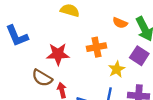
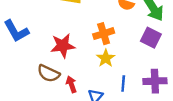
yellow star: (117, 69) -> (106, 58), moved

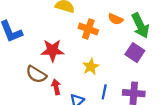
orange cross: (104, 34) -> (88, 29), moved, turned 30

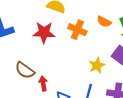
red star: (52, 50) -> (44, 32), moved
yellow star: (91, 67) -> (97, 65), moved

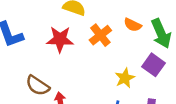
orange cross: (77, 30) -> (100, 35), turned 30

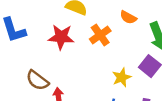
orange semicircle: (133, 25) -> (128, 17), moved

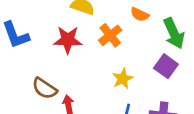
yellow star: (122, 77) -> (123, 79), moved

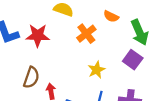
red star: (68, 40) -> (38, 35), moved
brown semicircle: (45, 88) -> (31, 77), turned -105

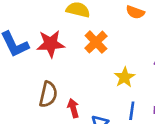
orange cross: (86, 34) -> (96, 42), moved

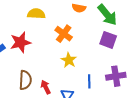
orange cross: (96, 42) -> (64, 34), moved
yellow star: (125, 77) -> (69, 60), moved

